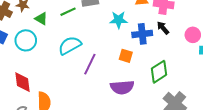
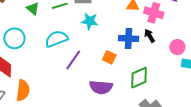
cyan star: (119, 20) -> (90, 21), moved
cyan circle: (26, 40) -> (14, 38), moved

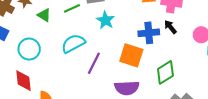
cyan star: (90, 21) -> (106, 20), turned 30
orange square: (109, 57) -> (131, 55), size x1.6

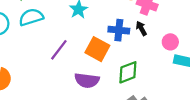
cyan semicircle: (73, 43) -> (31, 17), moved

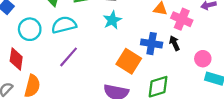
purple line: (59, 50) -> (69, 57), moved

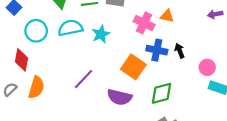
pink cross: (182, 19) -> (144, 23), moved
cyan star: (112, 20) -> (101, 34), moved
purple line: (69, 57) -> (83, 79), moved

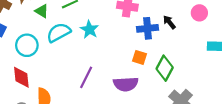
orange square: (133, 67) -> (139, 57), moved, size x0.6
pink circle: (207, 67) -> (199, 13), moved
green diamond: (161, 93) -> (165, 68), turned -30

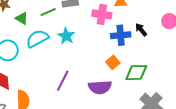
orange square: (139, 57) -> (113, 62), turned 32
green diamond: (165, 68) -> (136, 73), turned 60

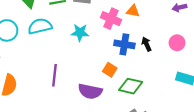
cyan star: (66, 36) -> (80, 32), moved, turned 30
orange square: (113, 62) -> (110, 70), turned -32
purple line: (63, 81) -> (55, 75), turned -35

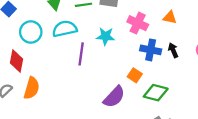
orange triangle: (133, 11) -> (170, 17), moved
purple line: (55, 75) -> (81, 54), moved
purple semicircle: (90, 91) -> (114, 97), turned -60

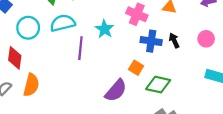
cyan star: (105, 36) -> (104, 29), turned 30

